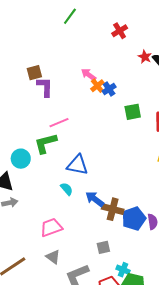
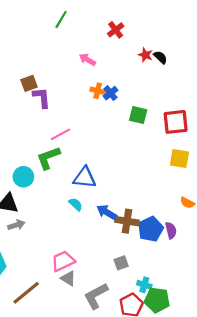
pink arrow: (89, 75) -> (87, 60), moved
orange cross: (97, 86) -> (98, 91), turned -32
green square: (133, 112) -> (138, 115), turned 30
pink trapezoid: (51, 227) -> (63, 261), moved

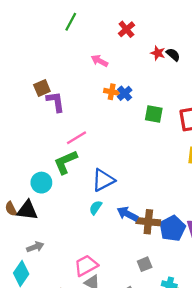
blue triangle: (85, 178) -> (103, 180), turned -30
cyan semicircle: (76, 204) -> (96, 208), turned -96
gray arrow: (16, 225) -> (35, 247), moved

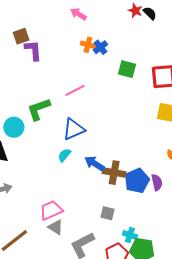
pink line: (76, 138) -> (75, 90), moved
gray square: (145, 264) -> (108, 213), turned 32

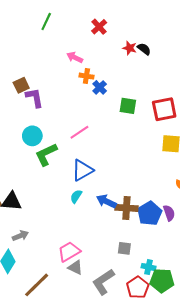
orange cross: (88, 45) -> (86, 76), moved
cyan circle: (14, 127) -> (32, 136), moved

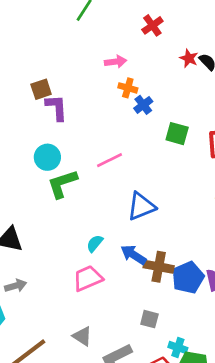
pink arrow: (75, 57) -> (116, 62), turned 140
blue triangle: (82, 170) -> (141, 206), moved
pink trapezoid: (69, 252) -> (88, 278), moved

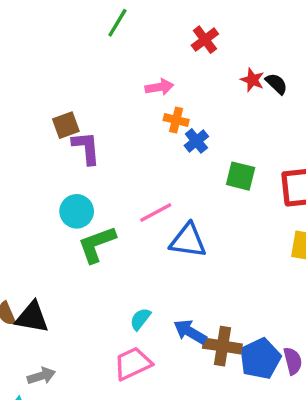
blue triangle: (141, 206) -> (188, 241), moved, turned 32

